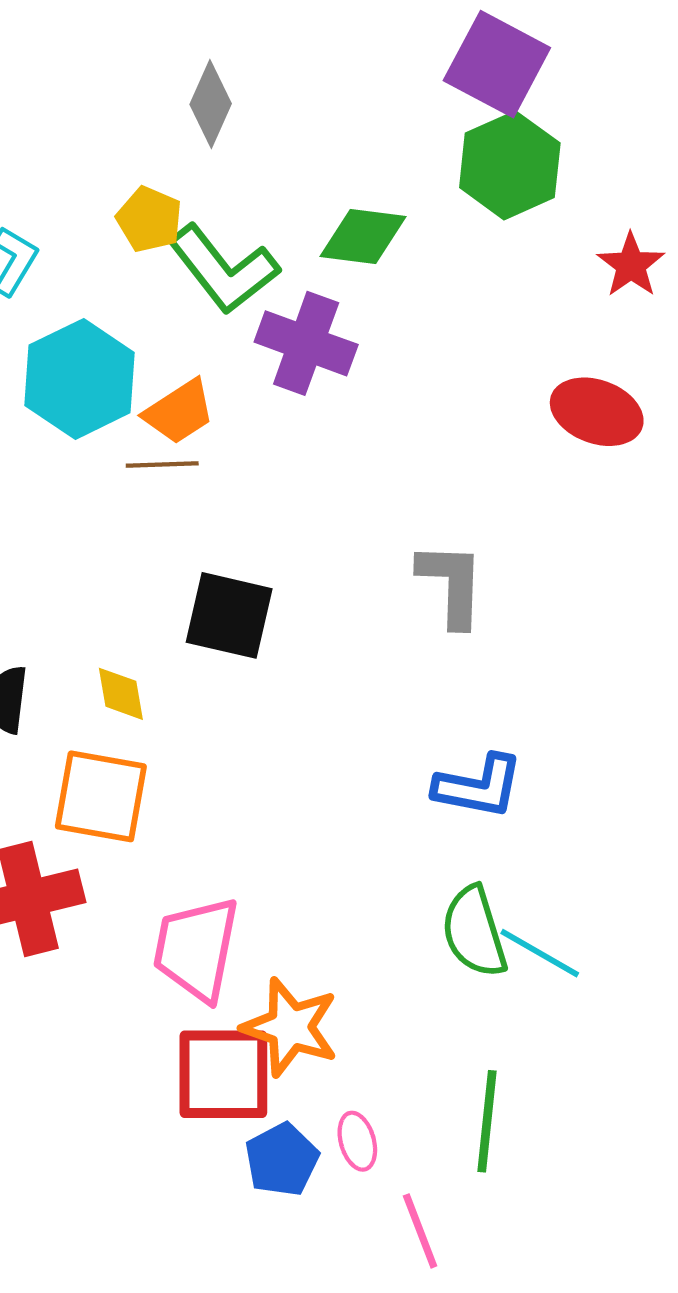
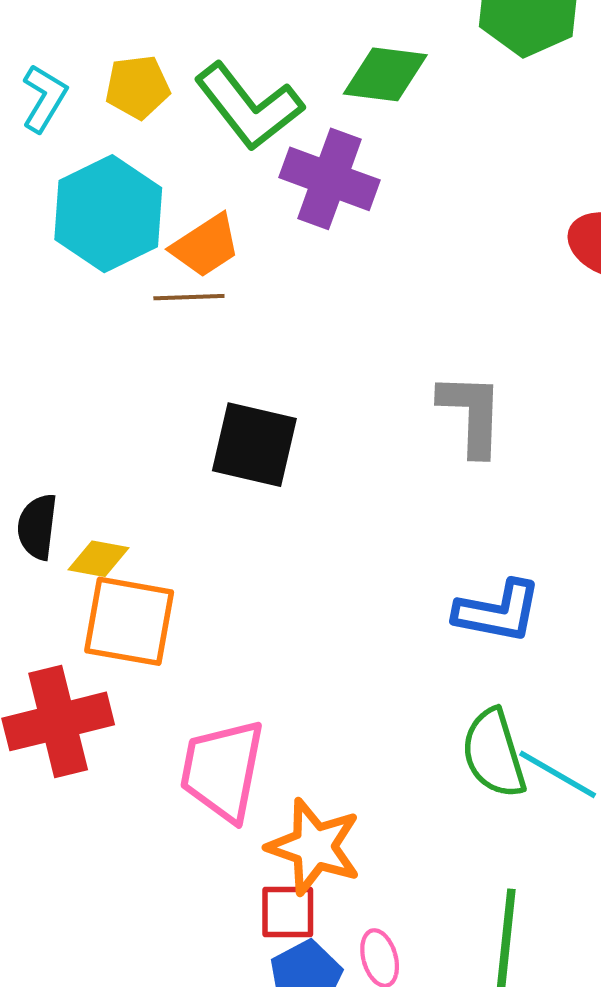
yellow pentagon: (149, 219) -> (137, 87), moved, turned -30
yellow diamond: (121, 694) -> (99, 559), moved, turned -70
red square: (223, 1074) -> (288, 912), moved, size x0.6

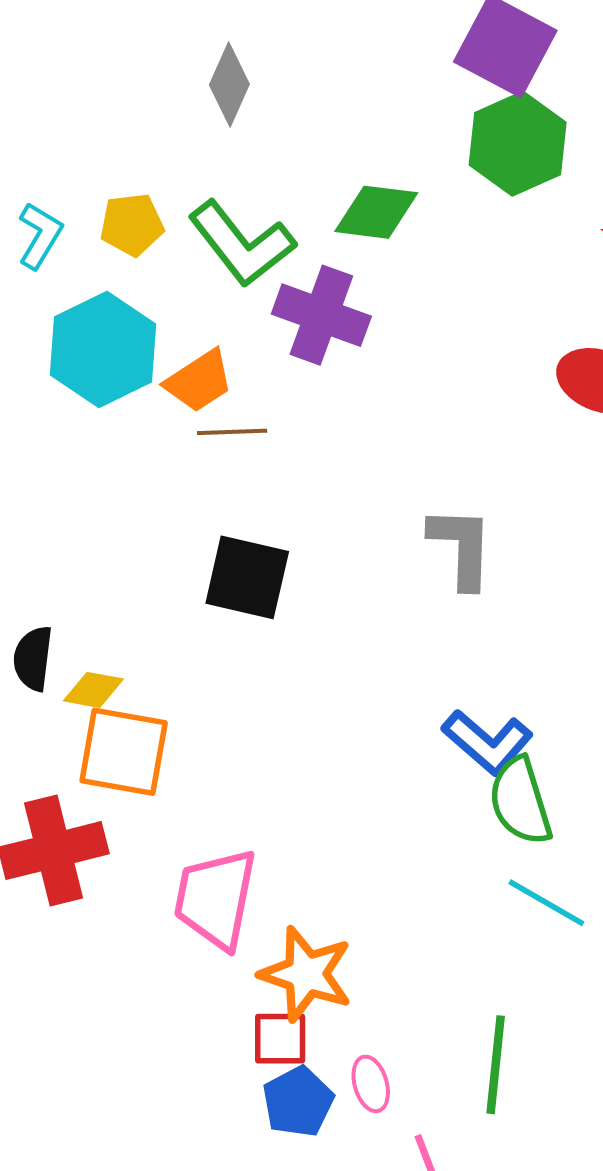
brown line: (189, 297) -> (232, 432), moved
blue L-shape: (498, 612) -> (487, 742), turned 30
green semicircle: (494, 753) -> (520, 801), moved

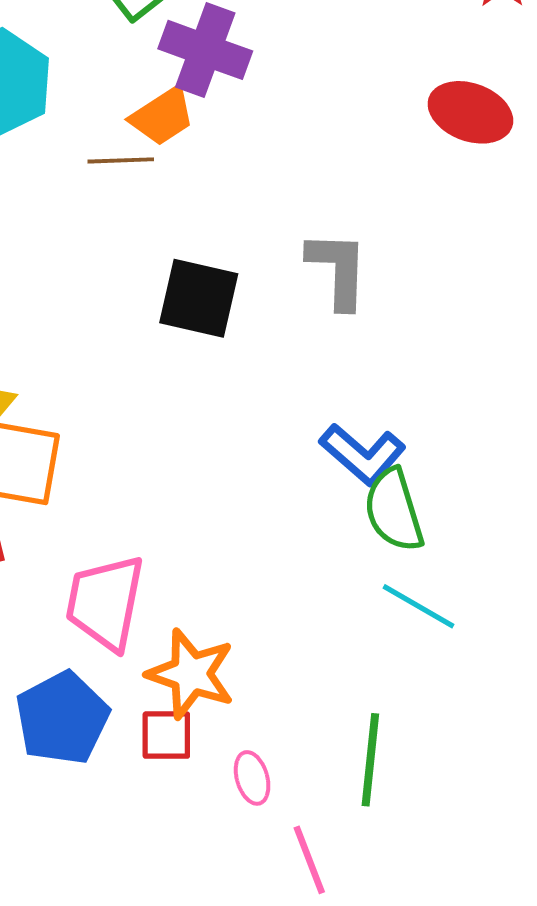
orange trapezoid: (199, 381) -> (162, 116), moved
black square: (247, 577) -> (199, 298), moved
blue pentagon: (298, 1102) -> (62, 718), moved, size x1.4

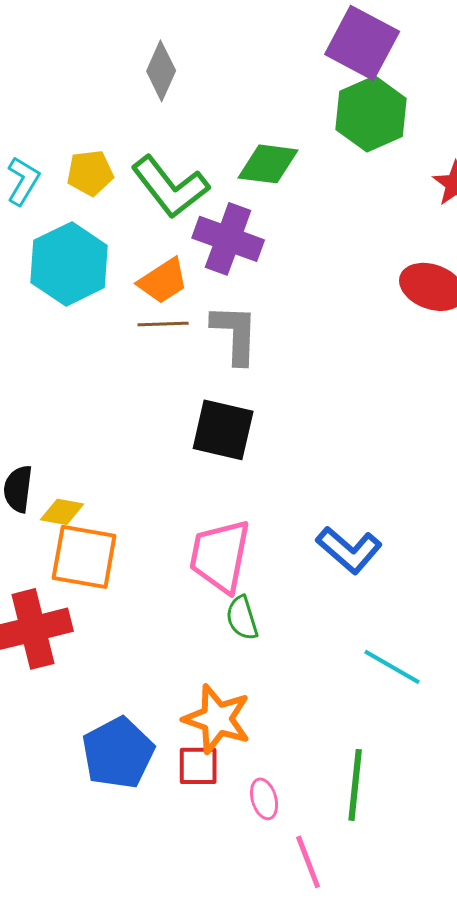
orange trapezoid: (162, 116) -> (163, 281), moved
gray L-shape: (338, 270) -> (235, 334), moved
green semicircle: (394, 510) -> (242, 618), moved, size x0.7
pink trapezoid: (105, 602) -> (220, 556), moved

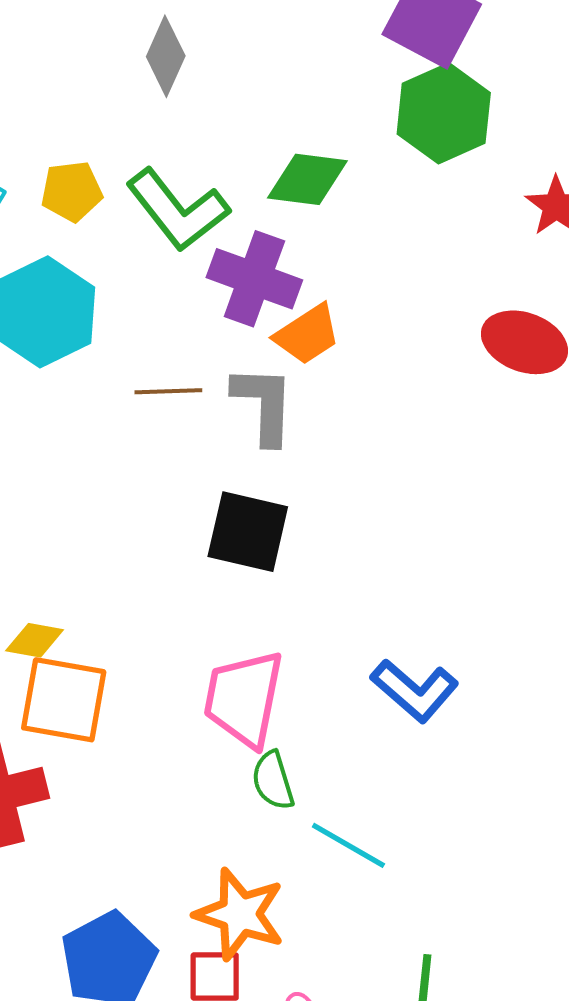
orange trapezoid: (163, 281) -> (307, 334), moved
cyan line: (392, 667) -> (348, 845), moved

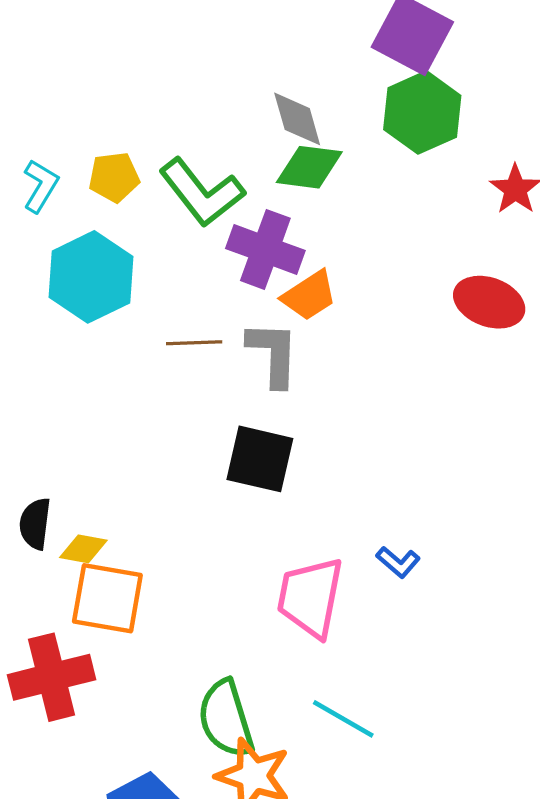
gray diamond: (166, 56) -> (297, 119), moved, turned -40
blue L-shape: (415, 691) -> (398, 562), moved, size x0.6
pink trapezoid: (244, 698) -> (310, 597), moved
green semicircle: (273, 781) -> (226, 719), moved, size x1.6

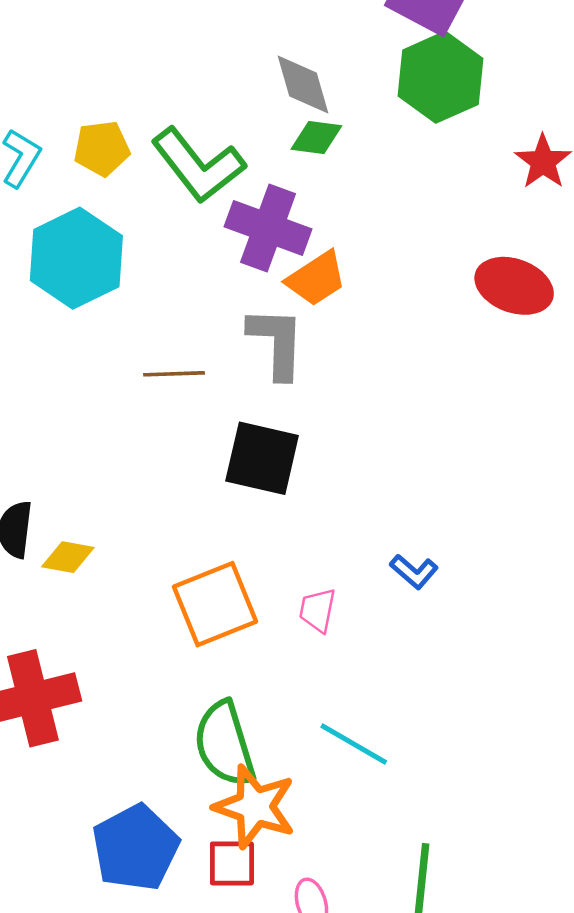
green diamond: (309, 167) -> (316, 138), size x0.7
brown line: (194, 343) -> (174, 374), moved
pink trapezoid: (310, 597) -> (318, 610), size x0.5
orange square: (107, 598) -> (215, 604), moved, turned -32

